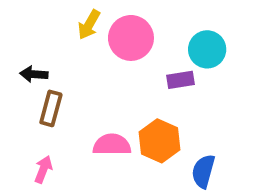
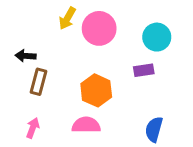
purple rectangle: (180, 80) -> (144, 70), moved
orange hexagon: (160, 141) -> (96, 90), moved
pink semicircle: (112, 145) -> (86, 125), moved

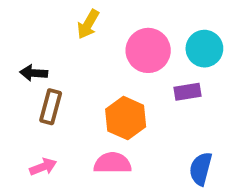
pink circle: (99, 28) -> (148, 50), moved
pink arrow: (33, 128) -> (43, 167), turned 48

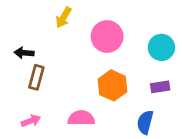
cyan circle: (204, 49) -> (161, 47), moved
purple rectangle: (188, 92) -> (160, 87), moved
orange hexagon: (126, 118) -> (112, 85), moved

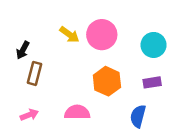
yellow arrow: (64, 17) -> (69, 35), moved, turned -84
black arrow: (24, 53) -> (23, 50), turned -66

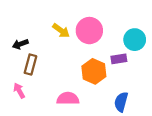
black arrow: (23, 50) -> (20, 44), turned 42
purple rectangle: (152, 82) -> (119, 59), moved
pink arrow: (29, 115) -> (19, 91), moved, turned -98

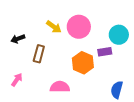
brown rectangle: (30, 65) -> (39, 54), moved
pink arrow: (19, 91) -> (17, 80), turned 64
blue semicircle: (121, 102) -> (117, 90), moved

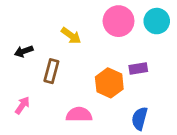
pink circle: (79, 27) -> (119, 21), moved
cyan circle: (119, 35) -> (157, 21), moved
blue semicircle: (117, 90) -> (140, 119), moved

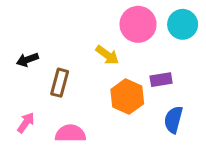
yellow arrow: (71, 36) -> (107, 55), moved
pink semicircle: (79, 115) -> (70, 133), moved
blue semicircle: (140, 119) -> (173, 120), moved

